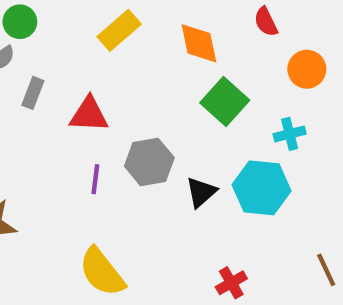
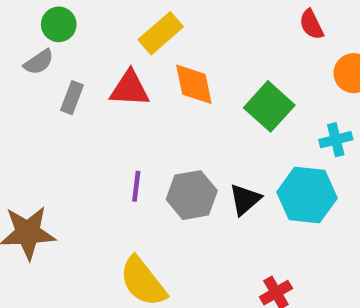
orange diamond: (199, 43) -> (194, 84), moved
red triangle: (89, 115) -> (130, 89), moved
gray hexagon: (149, 162) -> (192, 195), moved

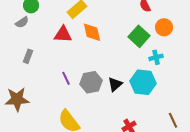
gray rectangle: (72, 98) -> (28, 56), moved
green square: (269, 106) -> (139, 36), moved
purple line: (136, 186) -> (66, 78), turned -32

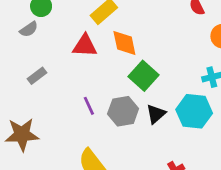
green square: (139, 36) -> (144, 76), moved
gray rectangle: (28, 56) -> (37, 76), turned 32

